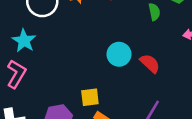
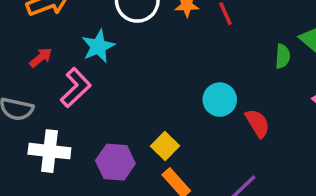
yellow square: (90, 97) -> (165, 146), turned 36

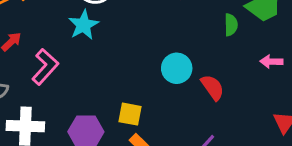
cyan star: (98, 46) -> (84, 25), moved
yellow square: (165, 146) -> (130, 114), turned -30

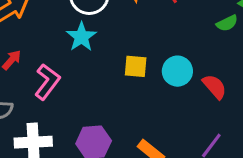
green semicircle: (231, 25) -> (227, 23), turned 70
yellow square: (130, 114) -> (136, 66), moved

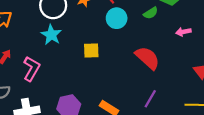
cyan circle: (177, 71) -> (117, 18), moved
red semicircle: (215, 87) -> (147, 58), size x1.4

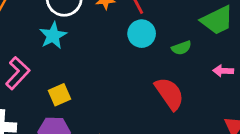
green semicircle: (151, 13) -> (181, 48), moved
yellow square: (91, 51) -> (60, 95), moved, turned -35

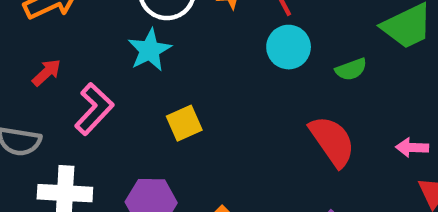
pink arrow: (223, 71) -> (412, 147), moved
yellow square: (60, 95) -> (184, 123), moved

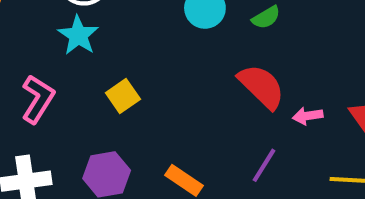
pink arrow: (412, 147) -> (308, 116), moved

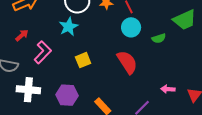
red semicircle: (261, 86) -> (127, 62), moved

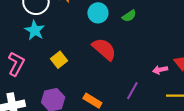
pink arrow: (168, 89) -> (160, 70), moved

